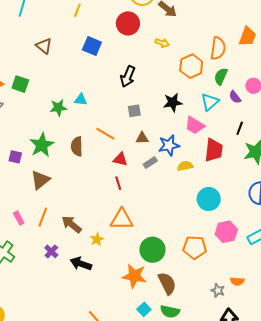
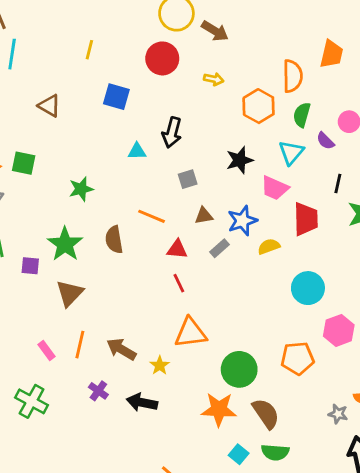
cyan triangle: (81, 100) -> (137, 151), moved

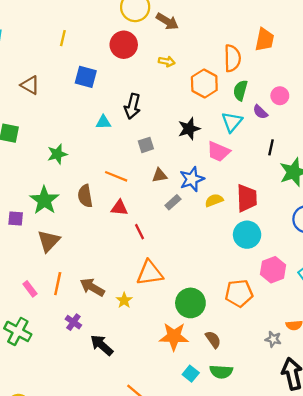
red trapezoid: (306, 219) -> (247, 198), moved
red triangle: (177, 249) -> (119, 208), moved
black arrow: (142, 402) -> (102, 345), moved, turned 30
brown semicircle: (266, 414) -> (213, 340), size x0.7

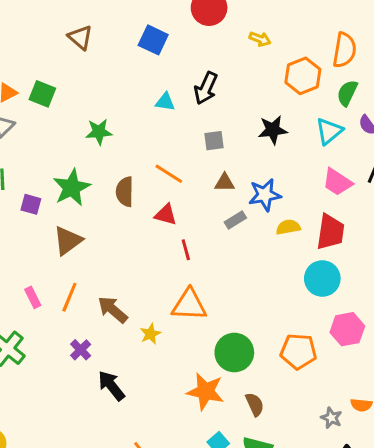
pink trapezoid: (218, 152) -> (337, 182), moved

